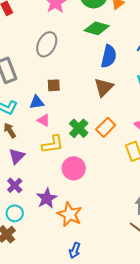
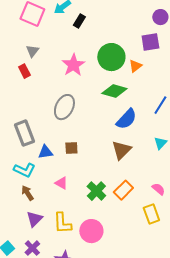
blue semicircle: (109, 56) -> (126, 119), turned 30
blue triangle: (37, 102) -> (45, 152), moved
yellow L-shape: (53, 144) -> (62, 223), moved, turned 95

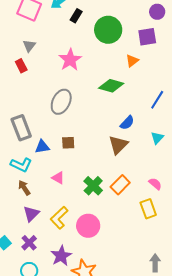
green circle: (111, 57) -> (108, 30), moved
blue semicircle: (126, 119) -> (127, 123), moved, size x0.7
yellow L-shape: (62, 223) -> (59, 218), turned 50

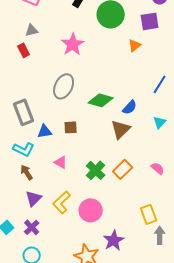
gray triangle: (29, 46) -> (32, 30), turned 40
green diamond: (111, 86) -> (101, 100), moved
yellow rectangle: (148, 209) -> (149, 214), moved
purple star: (61, 256) -> (114, 240), moved
gray arrow: (155, 263) -> (160, 235), moved

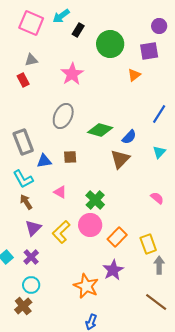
cyan L-shape: (24, 149) -> (23, 179), turned 35
orange rectangle: (123, 169) -> (117, 237), moved
pink circle: (91, 210) -> (90, 225), moved

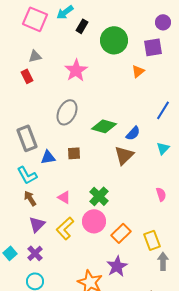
pink triangle: (60, 192) -> (64, 197), moved
pink semicircle: (157, 198) -> (161, 194), turned 32

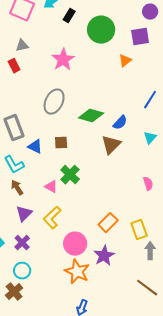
blue triangle: (48, 157) -> (35, 147), turned 35
green cross: (99, 196) -> (70, 175), moved
pink circle: (94, 221) -> (75, 244), moved

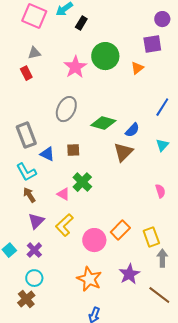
green circle: (101, 30) -> (105, 56), moved
pink circle: (75, 244) -> (94, 240), moved
purple star: (104, 256) -> (129, 274), moved

